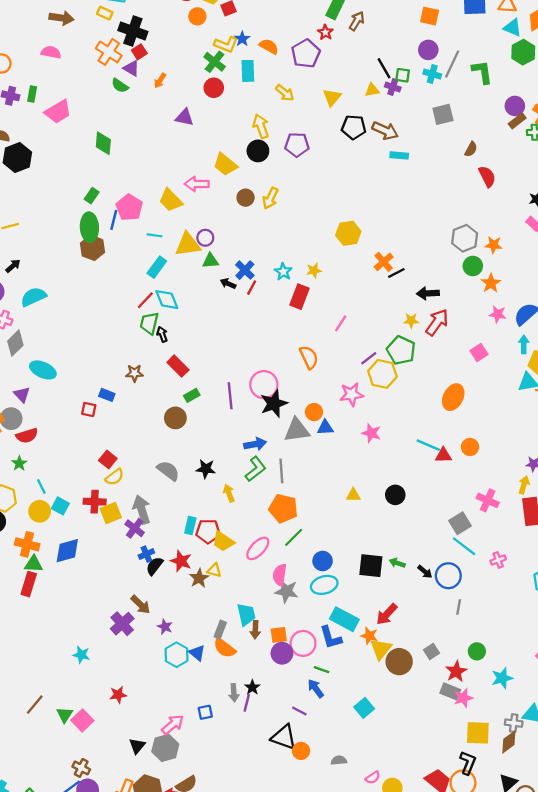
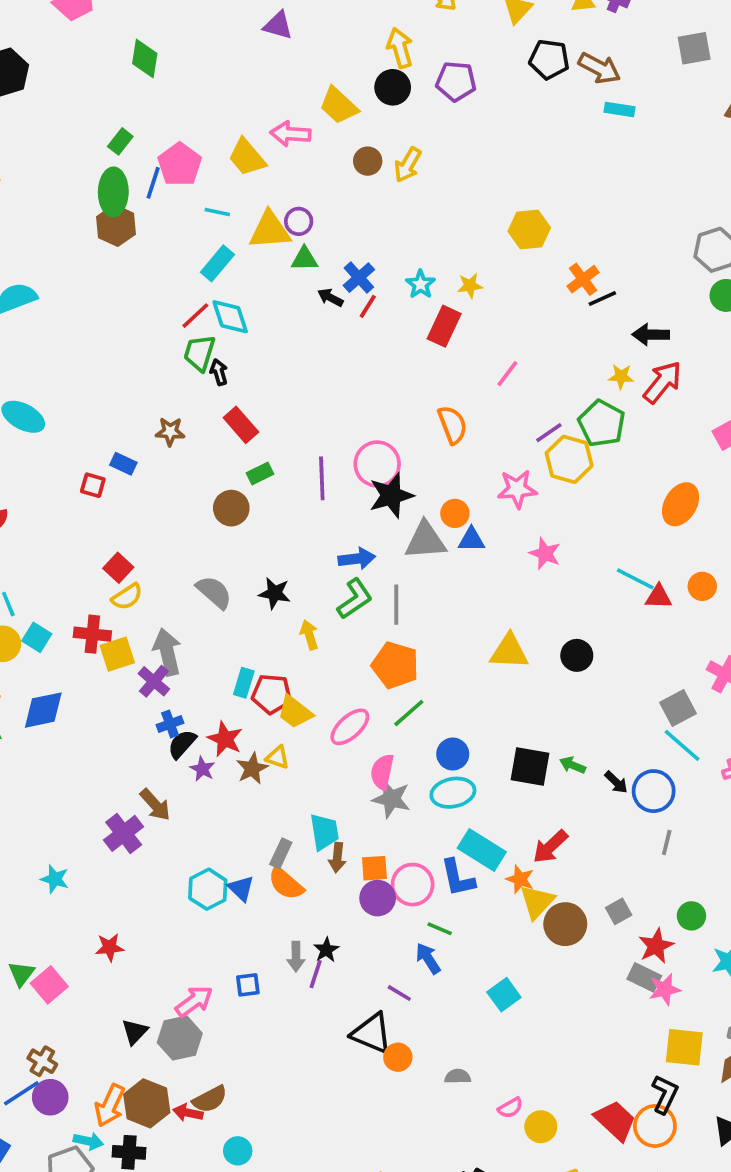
yellow triangle: (353, 495) -> (509, 652), size x1.6
purple star: (165, 627) -> (202, 769), moved

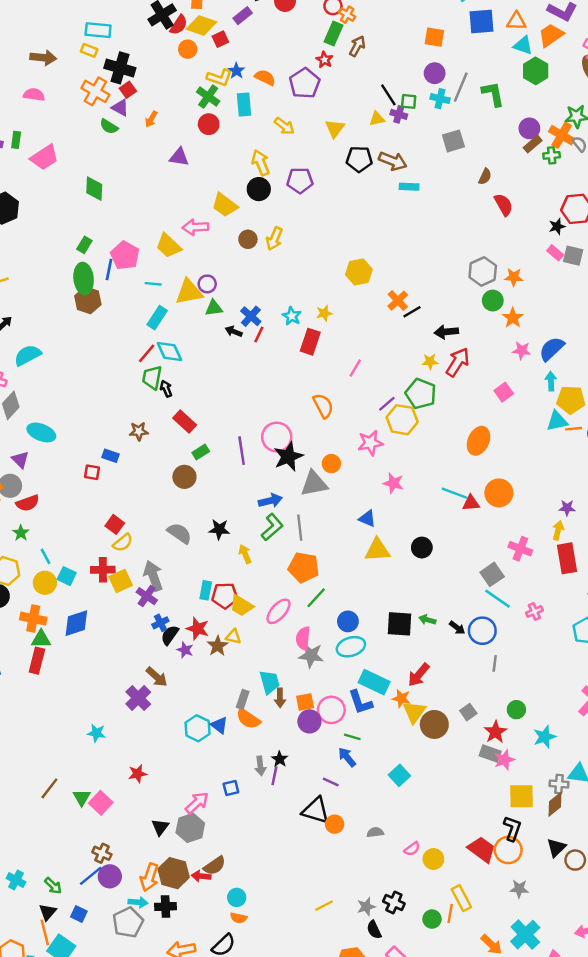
blue triangle: (471, 540) -> (367, 519), moved, turned 30
orange circle: (702, 586) -> (499, 493), size x1.5

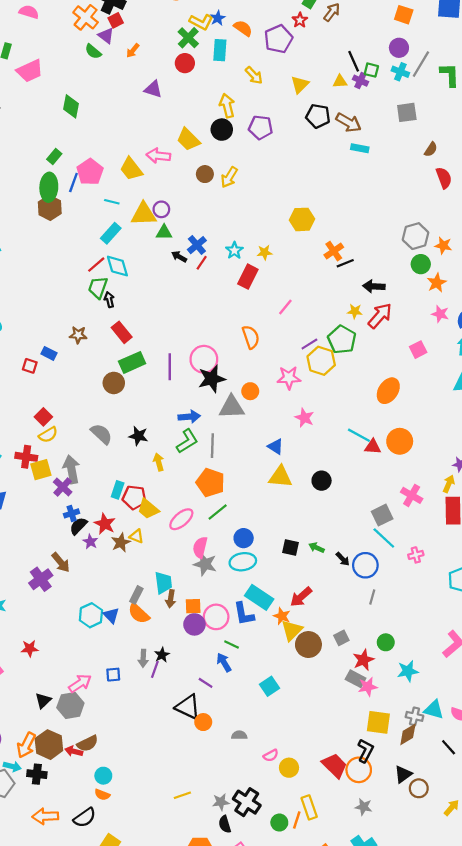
green rectangle: (201, 452) -> (132, 362), size x1.6
black square: (400, 624) -> (291, 548), size x0.7
black cross: (394, 902) -> (247, 802), size x1.4

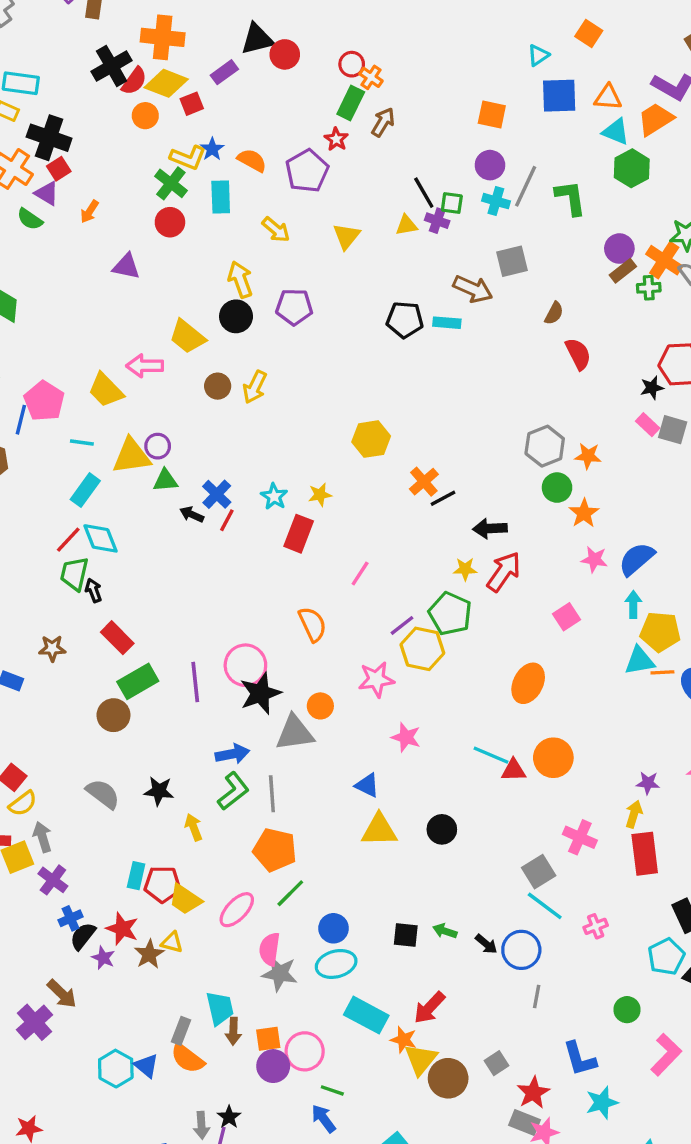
black pentagon: (318, 116) -> (405, 320), moved
brown arrow: (348, 123) -> (473, 289), moved
gray arrow: (71, 469) -> (42, 837), moved, size x0.7
blue L-shape: (244, 614) -> (580, 1059), moved
green circle: (386, 642) -> (627, 1010), moved

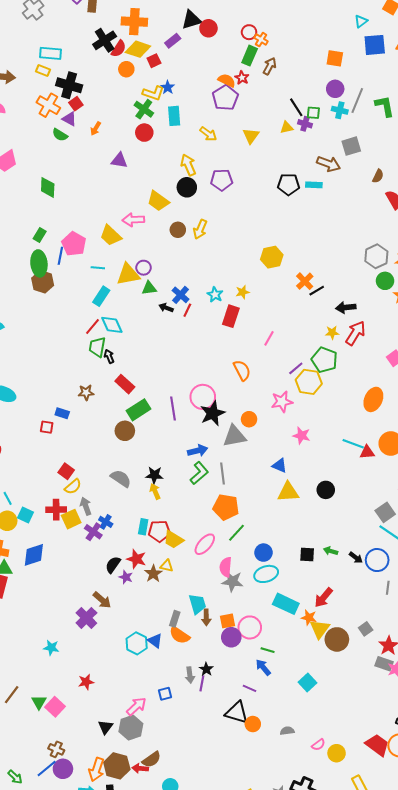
orange semicircle: (252, 160) -> (227, 80), moved
yellow arrow: (194, 827) -> (155, 491), moved
blue cross: (71, 918) -> (106, 522), moved, turned -32

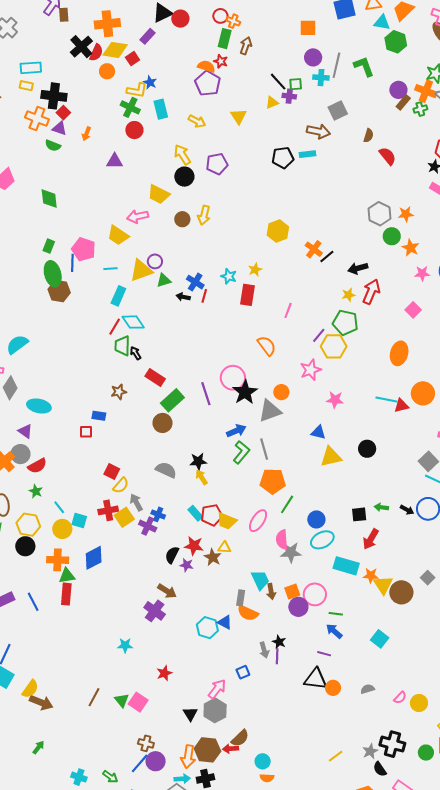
cyan rectangle: (143, 527) -> (195, 513), turned -42
red arrow: (324, 598) -> (371, 539), moved

